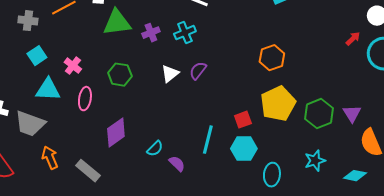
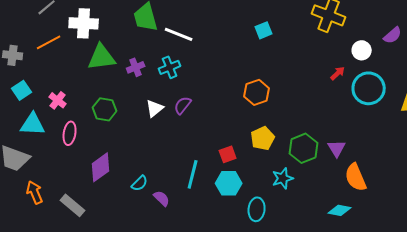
yellow pentagon: (278, 104) -> (263, 138), size x0.7
cyan star: (315, 161) -> (283, 178), moved

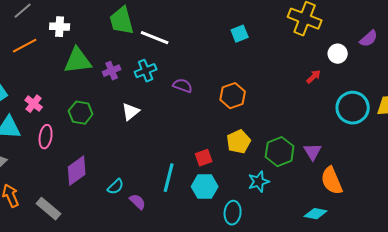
white cross: (84, 23) -> (60, 27), size x0.7
cyan circle: (369, 88) -> (353, 108), moved
purple semicircle: (183, 105) -> (183, 86), moved, turned 72

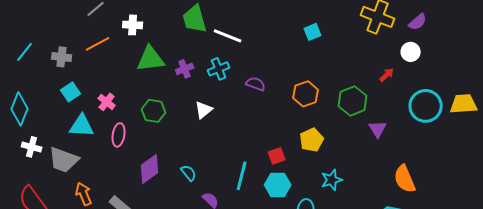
purple semicircle: (369, 39) -> (418, 22), moved
green hexagon: (280, 152) -> (353, 101), moved
purple triangle: (313, 152) -> (378, 129), moved
cyan semicircle: (116, 187) -> (189, 173), moved, turned -84

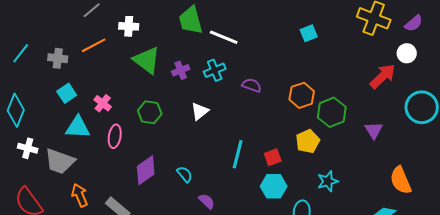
green triangle: (151, 59) -> (147, 60), turned 44
red arrow: (387, 75) -> (383, 76), size x1.8
green hexagon: (353, 101) -> (332, 112), moved
cyan line: (242, 176) -> (238, 154), moved

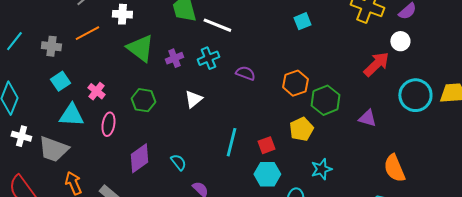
purple triangle: (374, 130) -> (367, 118), turned -42

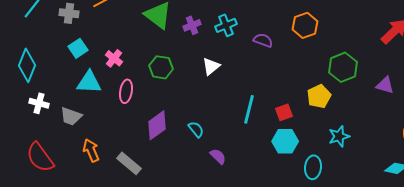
orange hexagon: (295, 83) -> (305, 25), moved
gray trapezoid: (53, 149) -> (71, 116), size x0.7

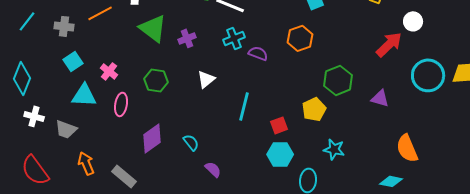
cyan cross: (226, 25) -> (234, 38), moved
cyan line: (249, 109) -> (244, 106), moved
cyan star: (339, 136) -> (334, 149), turned 30

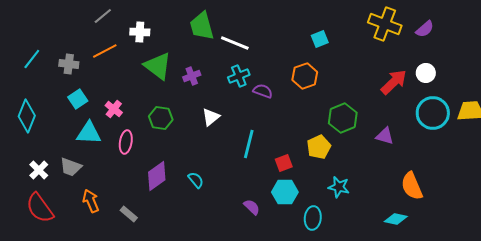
white circle: (413, 21) -> (426, 73), moved
white cross: (34, 116) -> (39, 170), moved, turned 30
purple semicircle: (213, 169) -> (252, 207), moved
gray rectangle: (124, 176) -> (129, 214), size x0.7

